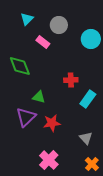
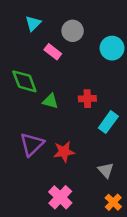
green triangle: (39, 97) -> (50, 101), moved

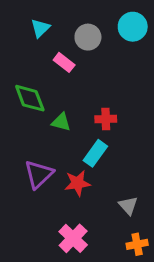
cyan circle: (112, 48) -> (133, 27), moved
cyan rectangle: (108, 122) -> (95, 153), moved
orange cross: (113, 202) -> (137, 244), turned 35

